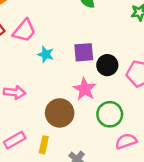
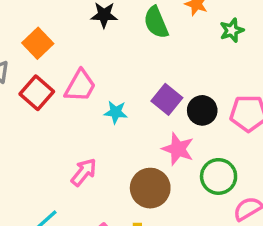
purple square: (84, 52) -> (167, 99), turned -35
pink arrow: (15, 92) -> (84, 172), turned -45

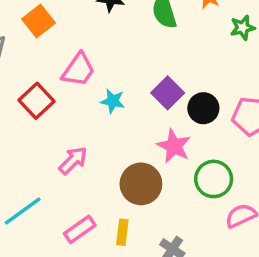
red square: (37, 93) -> (36, 101), moved

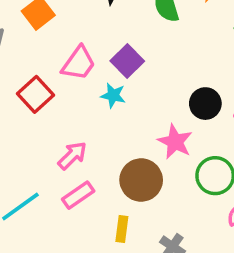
purple square: (168, 93) -> (127, 61), moved
pink rectangle: (80, 229) -> (78, 195), moved

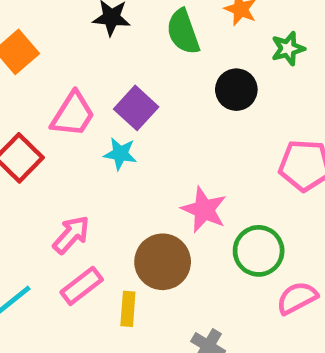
black circle: (205, 104) -> (236, 90), moved
yellow rectangle: (122, 229) -> (128, 309), moved

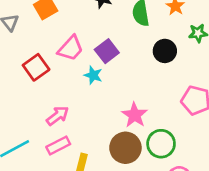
brown circle: (163, 262) -> (125, 148), moved

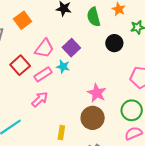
green circle: (161, 144) -> (132, 110), moved
pink rectangle: (58, 145) -> (43, 74), moved

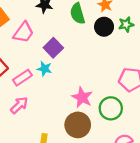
black circle: (114, 43) -> (104, 27), moved
pink trapezoid: (44, 48) -> (23, 32), moved
green circle: (132, 110) -> (111, 108), moved

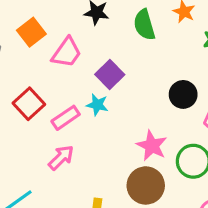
black circle: (104, 27) -> (183, 94), moved

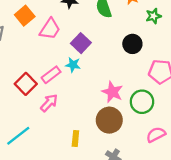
black circle: (183, 94) -> (132, 44), moved
red square: (29, 104) -> (26, 84), moved

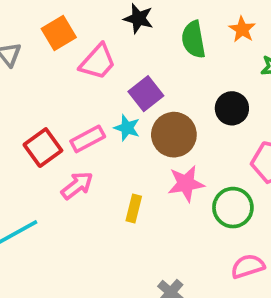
pink star: (112, 92) -> (186, 184), turned 30
brown circle: (109, 120) -> (174, 135), moved
yellow rectangle: (75, 139) -> (134, 209), moved

